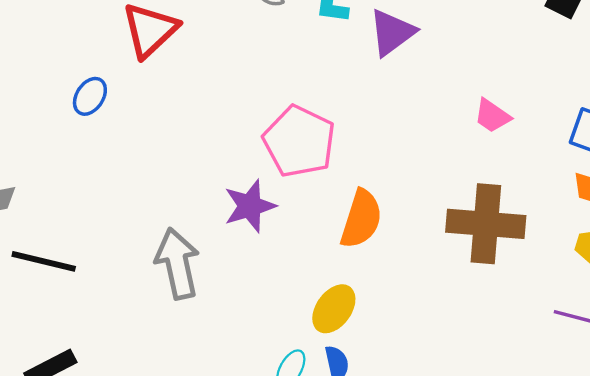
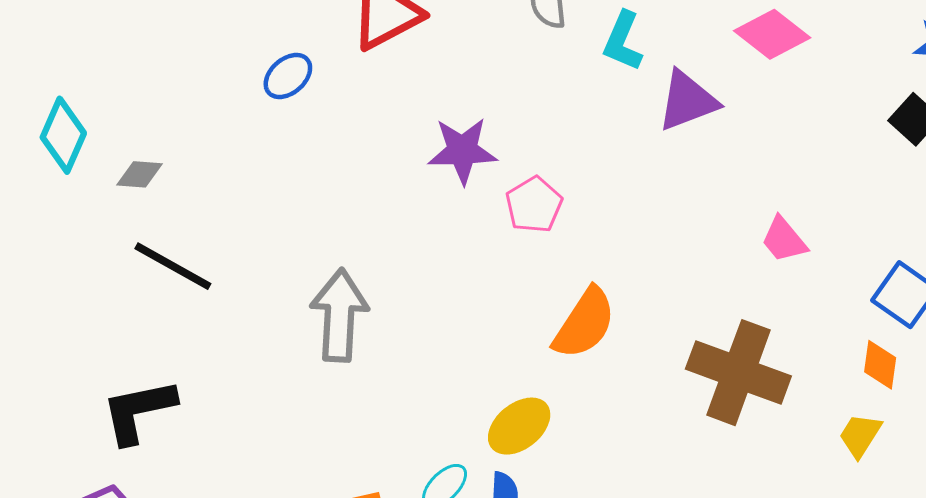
pink pentagon: (299, 141) -> (534, 205), size x0.6
purple star: (250, 206) -> (462, 151), moved

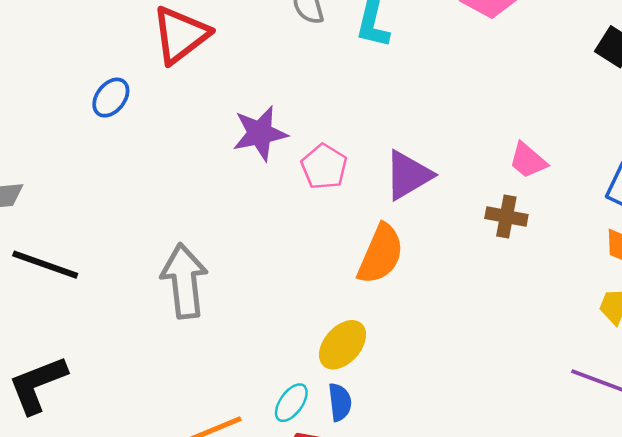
purple triangle: (688, 101) -> (408, 175), moved
brown cross: (738, 373) -> (506, 216), moved, size x0.5

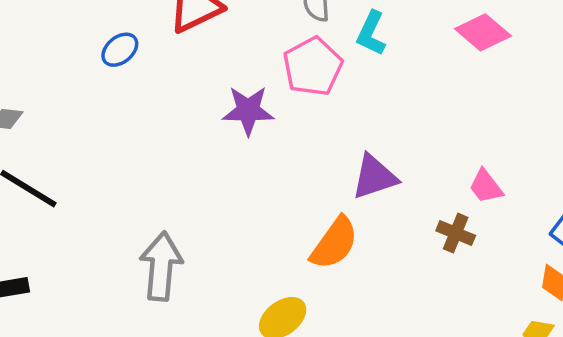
pink pentagon: (324, 167) -> (313, 67), moved, size x1.4
gray arrow: (184, 281) -> (161, 266), moved

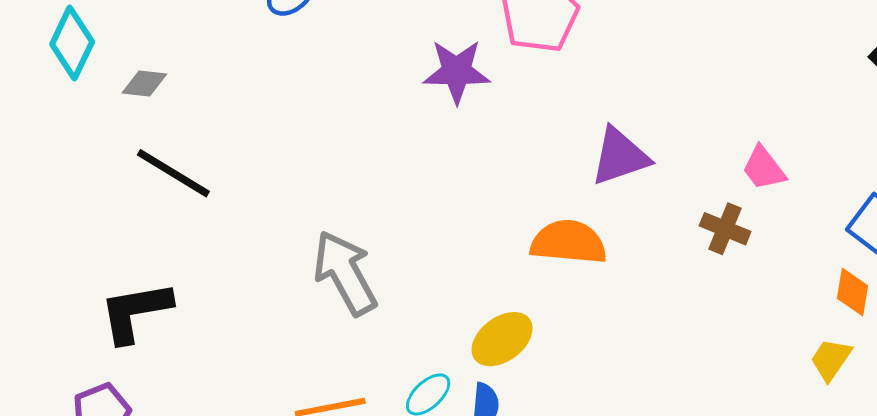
orange semicircle: (334, 243) -> (569, 242), turned -120
gray arrow: (161, 266) -> (345, 273), turned -34

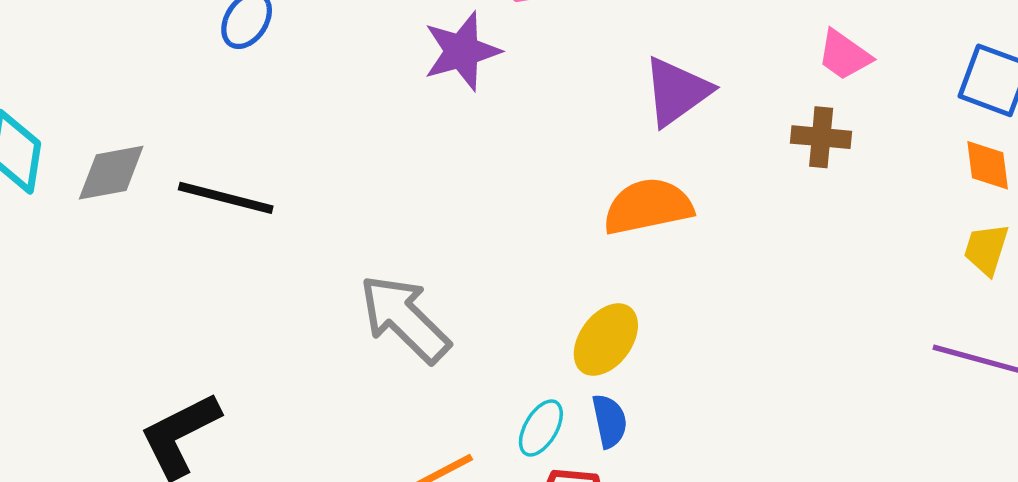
gray diamond: (144, 83) -> (111, 173), size x1.4
black line: (173, 173) -> (226, 198), moved

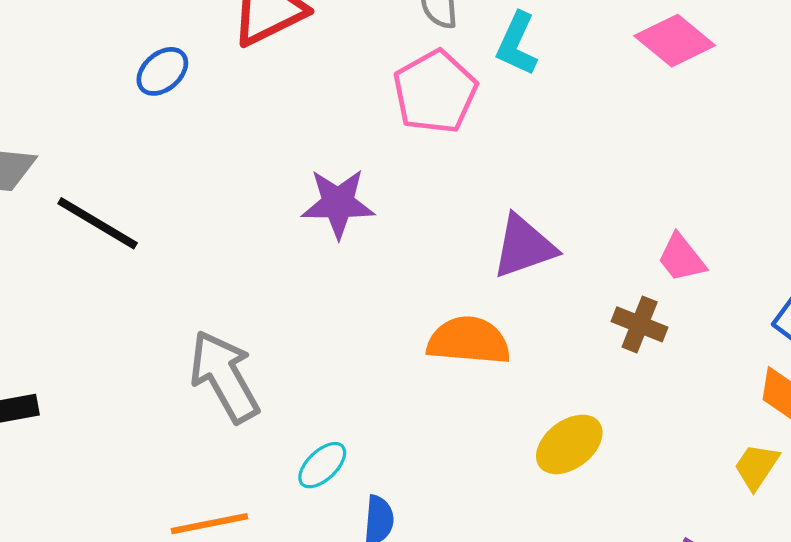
purple star: (462, 51) -> (338, 203), moved
yellow ellipse: (606, 340) -> (569, 444), moved
cyan ellipse: (541, 428) -> (322, 465), moved

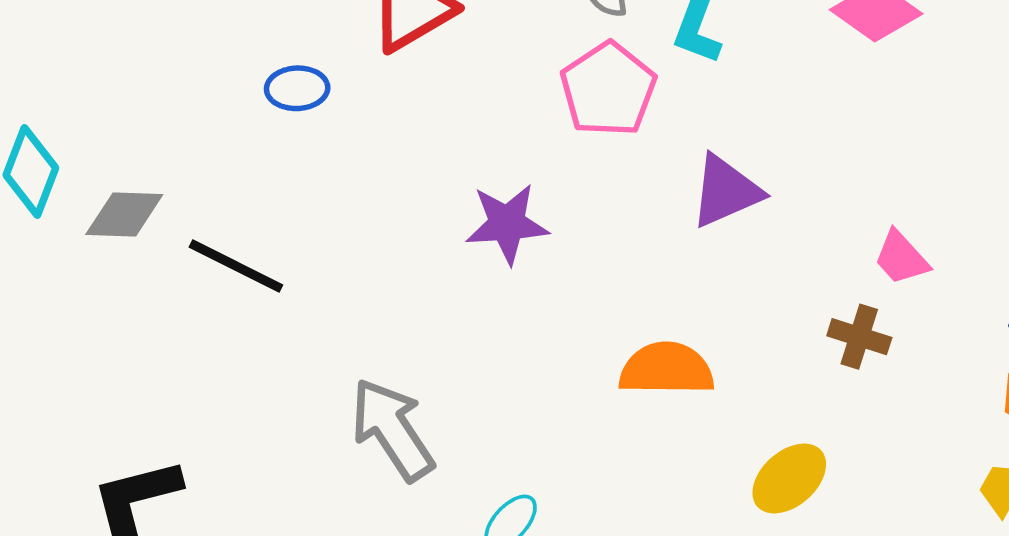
blue ellipse: (162, 71) -> (297, 88), turned 42
purple triangle: (524, 247) -> (726, 191), moved

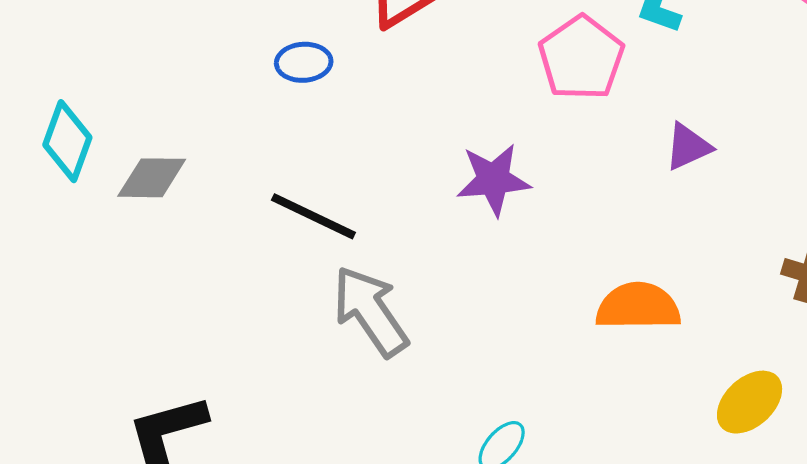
purple triangle: (726, 191) -> (688, 147), size x0.7
black line: (236, 266) -> (313, 216), moved
gray arrow: (392, 429) -> (370, 311), moved

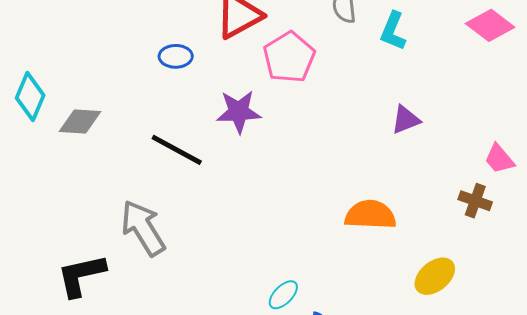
pink pentagon: (581, 58) -> (289, 57), moved
purple star: (493, 180) -> (239, 112), moved
gray arrow: (370, 311) -> (143, 228), moved

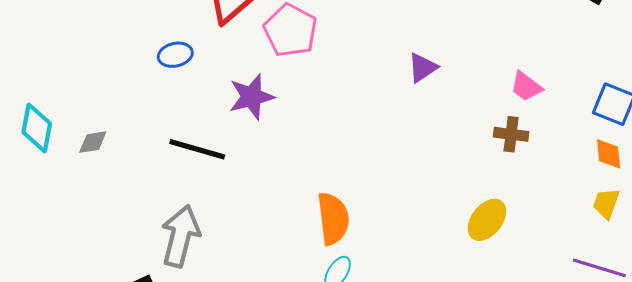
gray diamond: (80, 121) -> (93, 142), size x0.7
orange semicircle: (370, 215) -> (333, 219), moved, turned 93
gray arrow: (143, 228) -> (181, 236), turned 58

